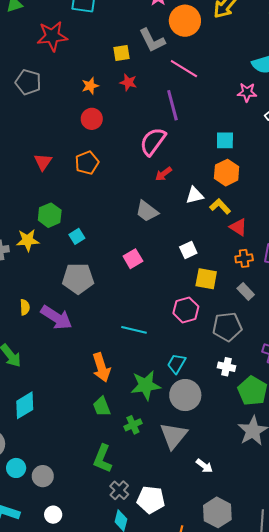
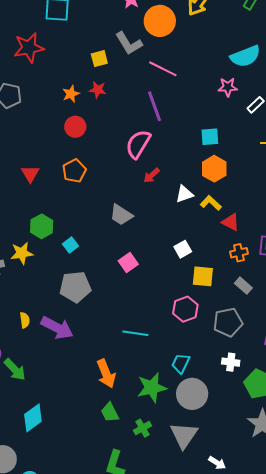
red star: (128, 82) -> (98, 90), moved
gray trapezoid: (147, 211) -> (121, 215), moved

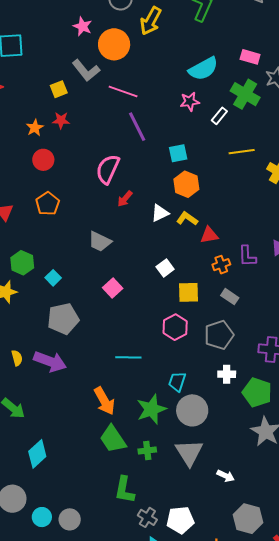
purple line: (154, 106) -> (137, 127), moved
red triangle: (231, 222) -> (209, 235), turned -30
green trapezoid: (110, 412) -> (113, 439), size x1.4
green cross: (143, 428) -> (147, 451), turned 30

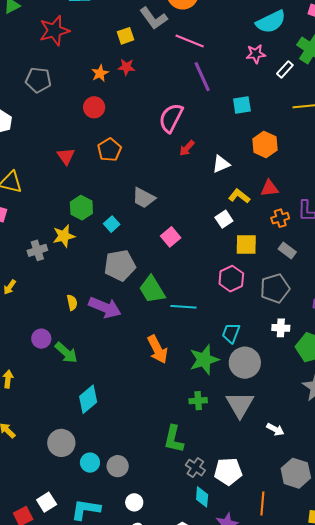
red circle: (43, 160) -> (94, 107), moved
orange hexagon: (186, 184) -> (265, 144), moved
yellow L-shape: (187, 219) -> (239, 196), moved
gray trapezoid: (100, 242) -> (144, 198), moved
green trapezoid: (113, 439) -> (152, 290), moved

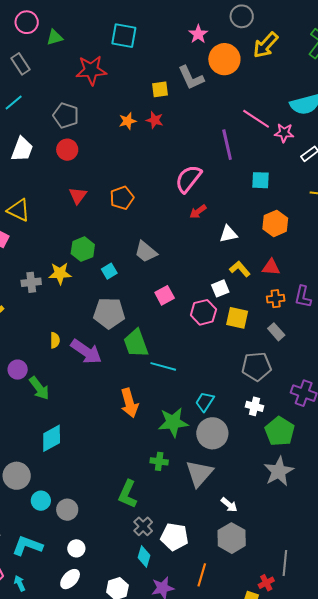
pink line: (190, 41) -> (256, 119), moved
red circle: (94, 107) -> (67, 150), moved
pink hexagon: (231, 279) -> (203, 312), moved
gray hexagon: (296, 473) -> (232, 538), moved

